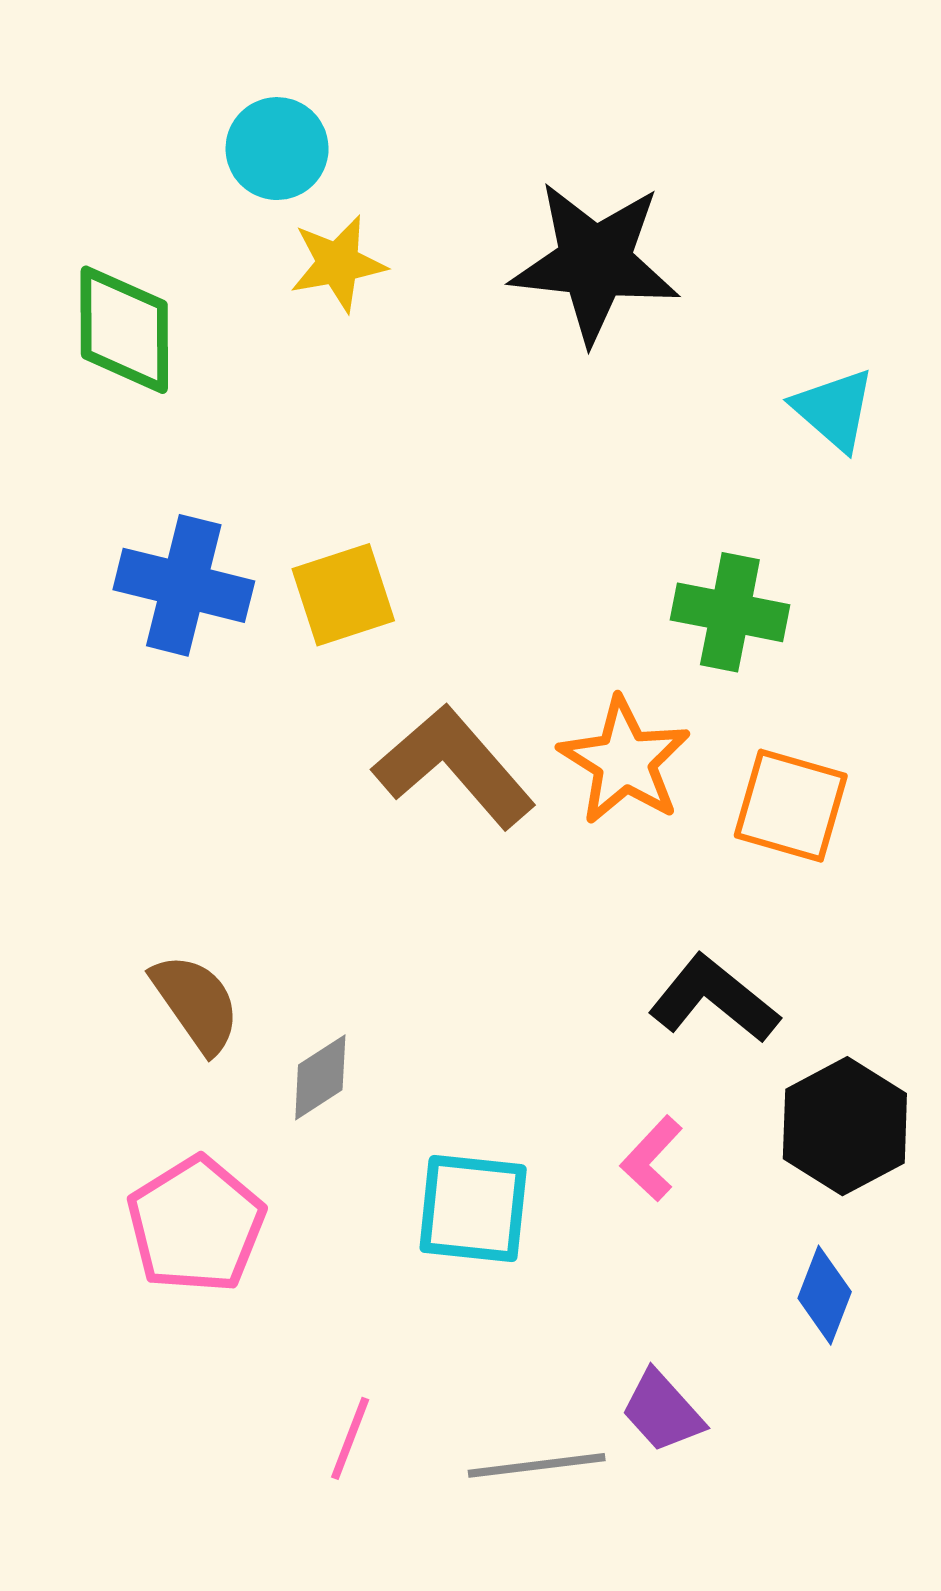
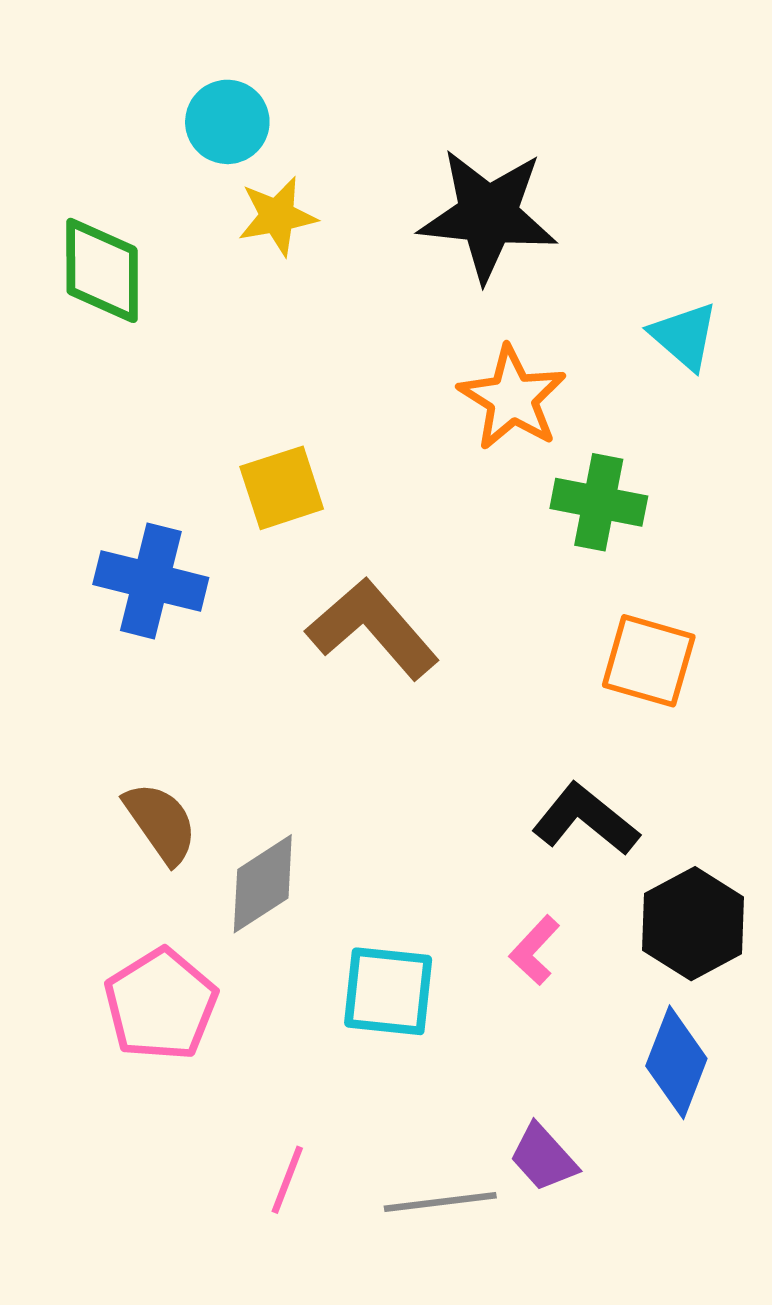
blue cross: (184, 585) -> (151, 581), moved
orange star: (625, 761) -> (512, 398), moved
gray diamond: (320, 1077) -> (263, 884), size x1.4
blue diamond: (825, 1295) -> (676, 1062), size x1.4

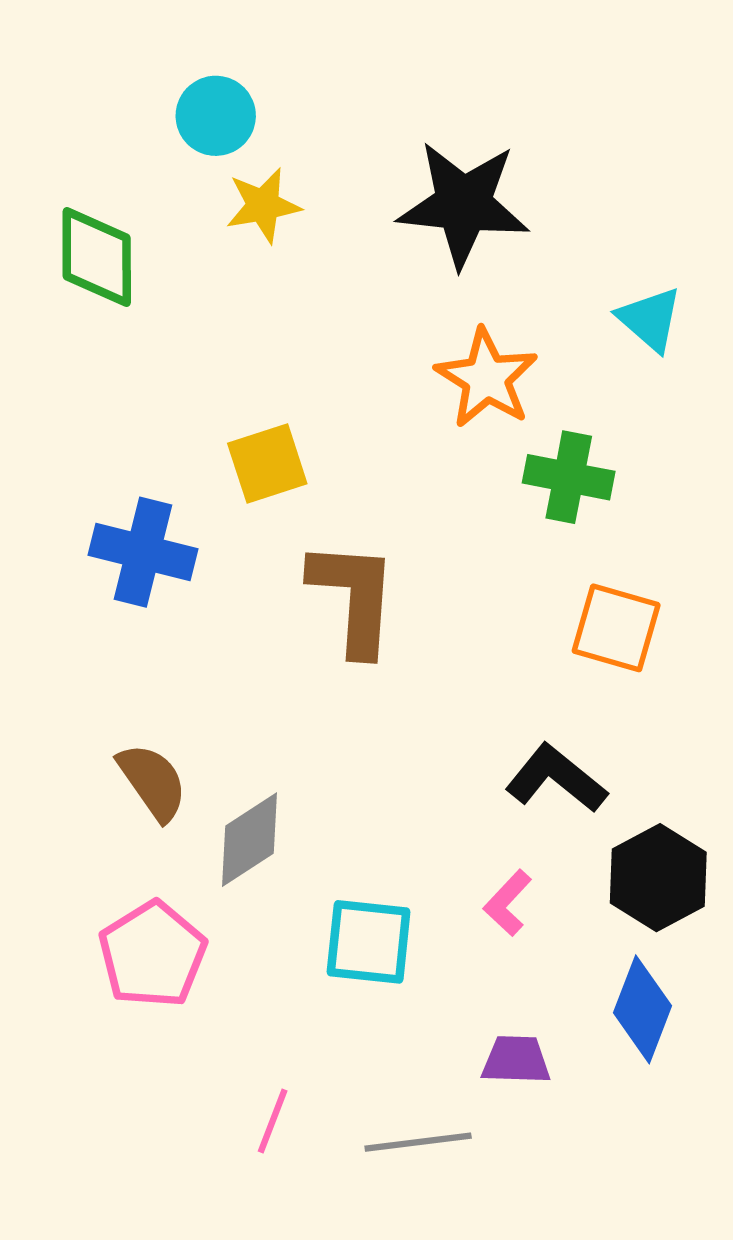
brown L-shape: (373, 629) -> (354, 597), turned 45
purple trapezoid: (543, 1158) -> (516, 1060), moved, turned 134

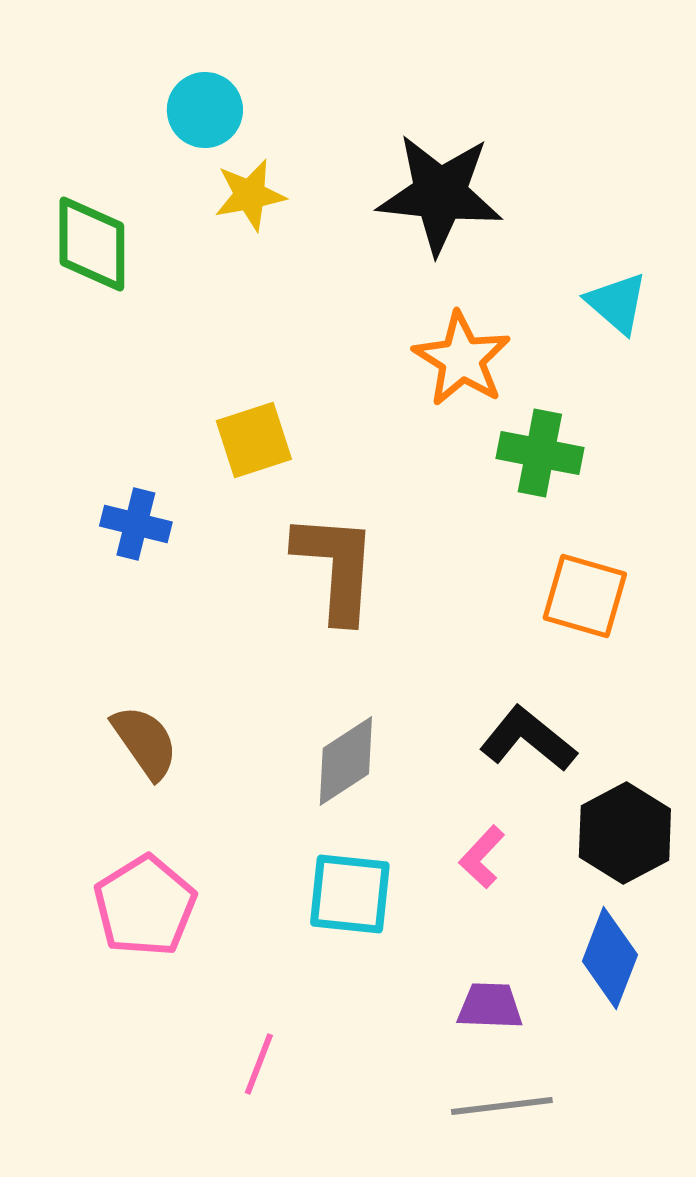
blue cross: (143, 552) -> (136, 524), size x0.7
gray diamond: (249, 840) -> (346, 761), moved
gray line: (418, 1142) -> (502, 1106), moved

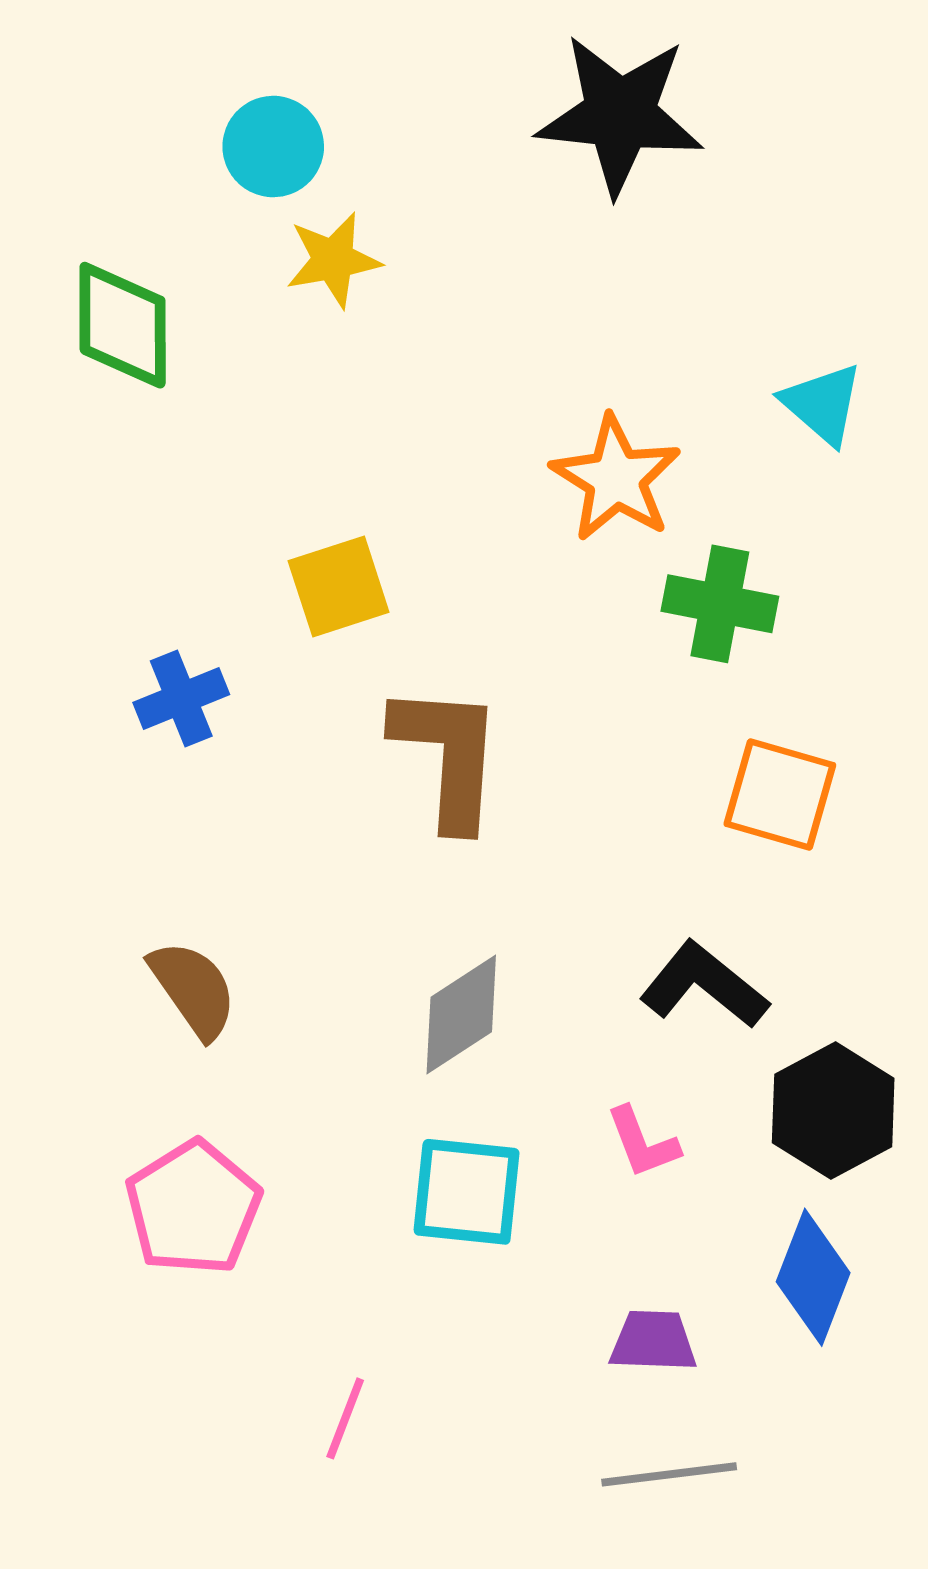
black star: (440, 194) -> (620, 115), moved
blue cross: (136, 524) -> (181, 699), turned -36
pink L-shape: (482, 857) -> (643, 1142), turned -64

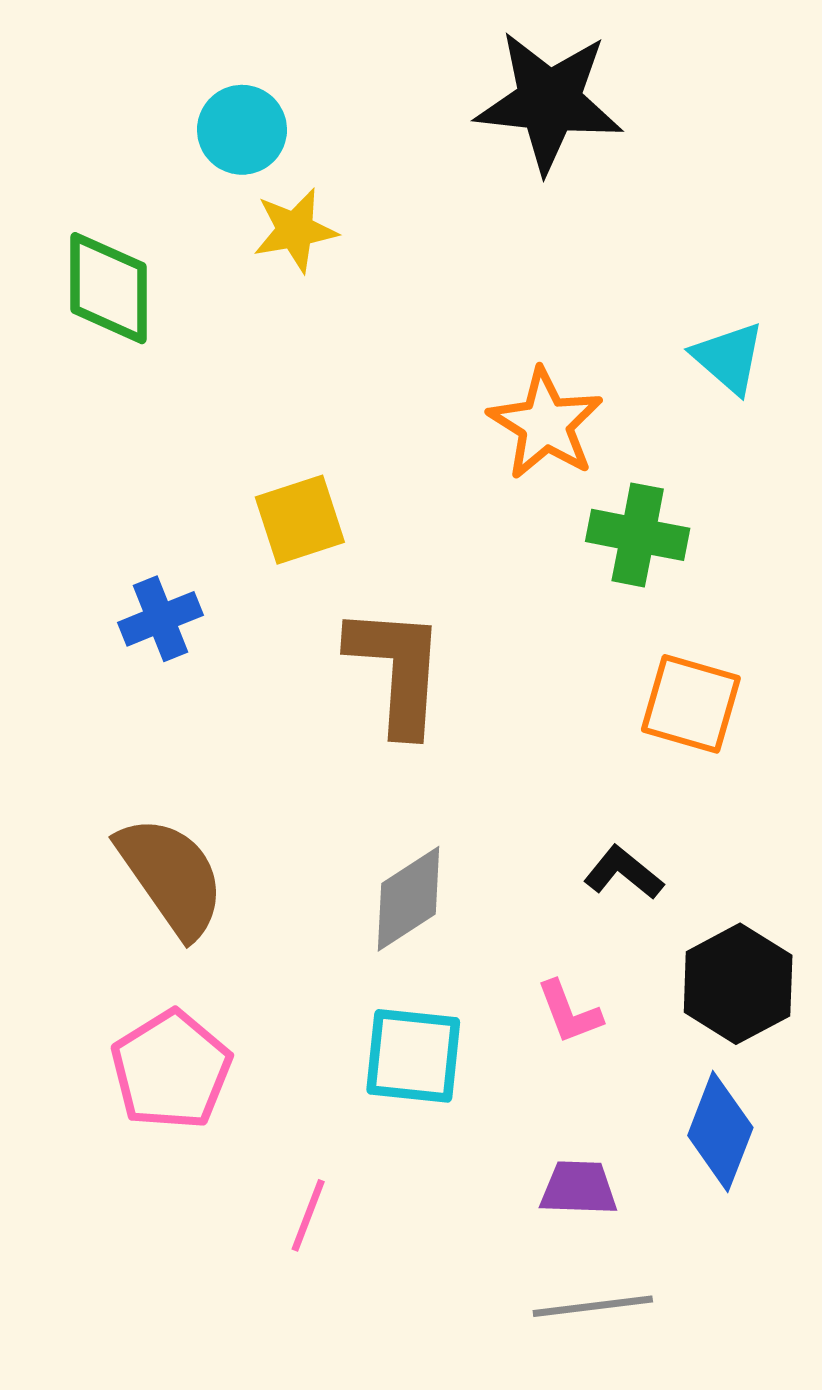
black L-shape: (704, 985) -> (624, 873), size x0.7
brown semicircle: (193, 989) -> (171, 876), size x1.4
pink line: (345, 1418) -> (308, 1215), moved

